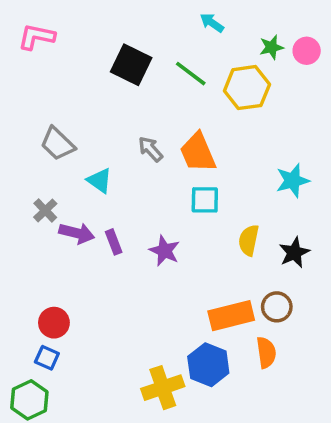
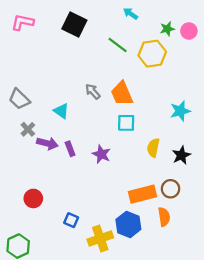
black square: (131, 65) -> (74, 24), moved
gray trapezoid: (57, 144) -> (19, 99), moved
blue square: (47, 358) -> (71, 220), moved

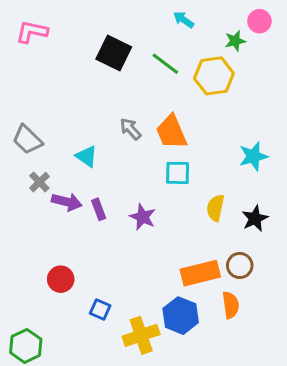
black square: (74, 24) -> (114, 53), moved
pink circle: (189, 31) -> (259, 21), moved
red circle: (33, 198) -> (61, 279), moved

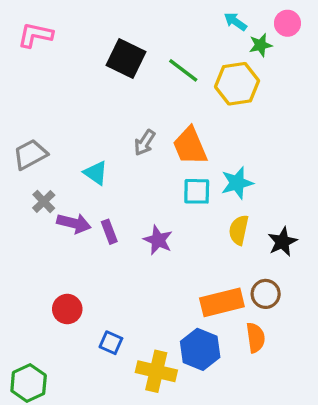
cyan arrow: (184, 20) -> (235, 22), moved
gray arrow: (130, 129) -> (145, 143), turned -105
gray trapezoid: (27, 140) -> (30, 154), turned 108
cyan star: (253, 156) -> (237, 183), moved
yellow cross: (141, 335) -> (156, 371), turned 32

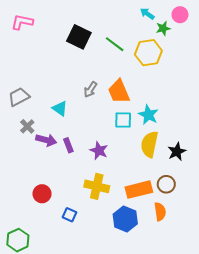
cyan star: (237, 183) -> (148, 115), turned -30
yellow semicircle: (239, 230) -> (149, 144), size x1.4
yellow cross: (156, 371) -> (97, 186), moved

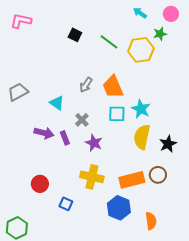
green star: (163, 28) -> (160, 34), moved
black square: (79, 37) -> (75, 35), size x0.6
gray cross: (27, 126) -> (82, 120), moved
orange semicircle: (160, 212) -> (151, 221), moved

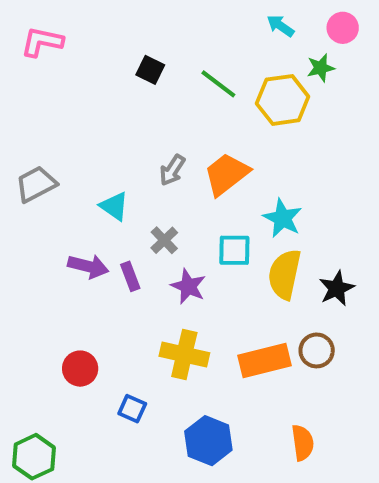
orange trapezoid: (113, 87) -> (226, 174), turned 75
cyan square: (117, 114) -> (234, 250), moved
blue hexagon: (119, 208) -> (208, 441), moved

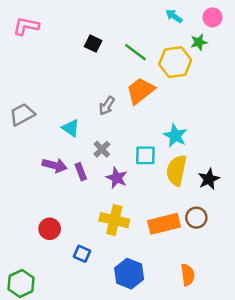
orange trapezoid: (226, 174) -> (140, 91), moved

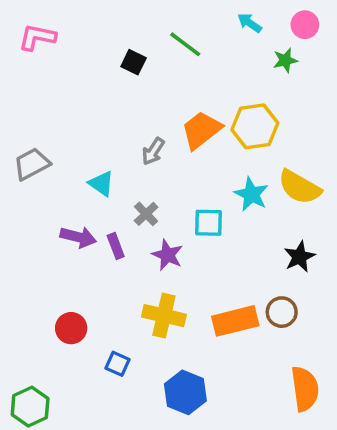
green line: (135, 52) -> (185, 44), moved
yellow hexagon: (175, 62) -> (255, 126), moved
yellow semicircle: (176, 170) -> (300, 187), moved, turned -72
orange semicircle: (188, 275) -> (305, 389), moved, size x1.4

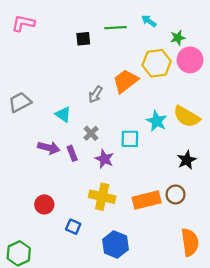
cyan arrow: (250, 23) -> (149, 21), moved
pink circle: (305, 25) -> (190, 60), moved, size x1.5
green line: (185, 44) -> (115, 28), turned -40
black square: (134, 62) -> (83, 39), turned -32
yellow hexagon: (255, 126) -> (157, 63), moved

